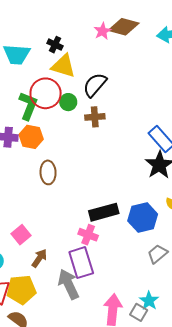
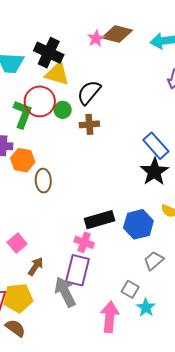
black cross: (55, 45) -> (49, 53), size x1.8
orange hexagon: (31, 137) -> (23, 160), moved
purple rectangle: (81, 263) -> (78, 270), turned 32
gray square: (139, 312) -> (130, 289), moved

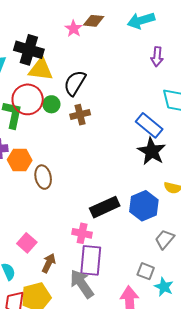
brown diamond: (117, 34) -> (94, 21), size x0.7
pink cross: (84, 242) -> (82, 233), moved

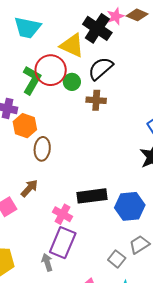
black cross: (29, 50) -> (97, 28), moved
brown arrow: (49, 263) -> (29, 188), moved
gray square: (146, 271) -> (117, 259), moved
gray arrow: (82, 284) -> (47, 262), size x0.6

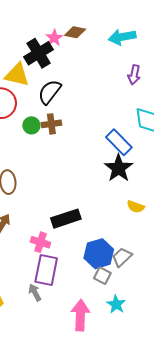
black cross: (97, 28) -> (39, 53), turned 36
green circle: (72, 82) -> (31, 125), moved
blue hexagon: (130, 206) -> (99, 254), moved

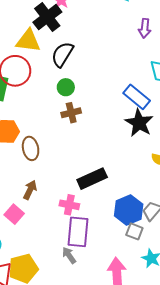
brown cross: (51, 124) -> (71, 113), moved
green circle: (31, 125) -> (66, 87), moved

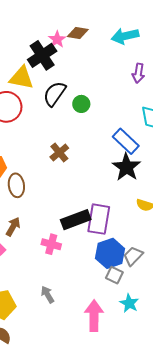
green circle: (66, 87) -> (81, 104), moved
brown cross: (71, 113) -> (59, 152), turned -30
purple rectangle: (78, 232) -> (99, 219), moved

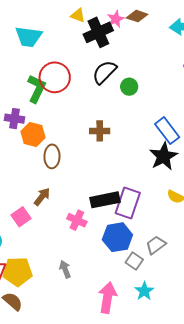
yellow triangle: (21, 78) -> (78, 15), moved, size x0.6
brown cross: (59, 152) -> (100, 131), turned 30
blue hexagon: (110, 253) -> (117, 237), moved

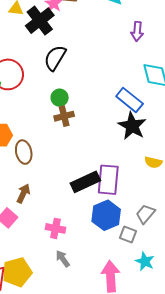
green circle: (129, 87) -> (60, 98), moved
pink cross: (77, 220) -> (55, 228), moved

